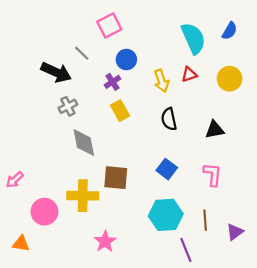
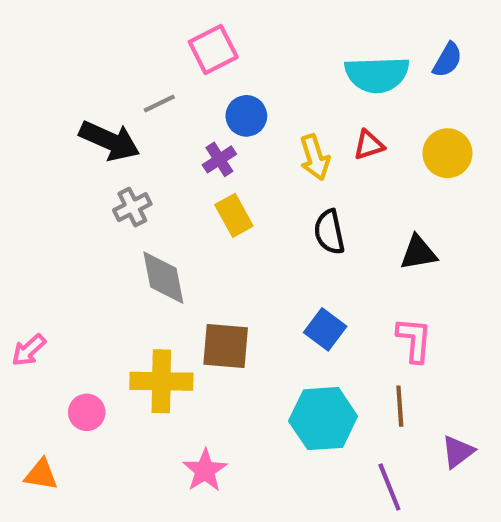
cyan semicircle: (193, 38) -> (377, 74), turned 112
gray line: (82, 53) -> (159, 103), turned -70
pink circle: (44, 212) -> (87, 412), size x0.7
brown line: (205, 220) -> (400, 406), moved
purple line: (186, 250) -> (389, 487), moved

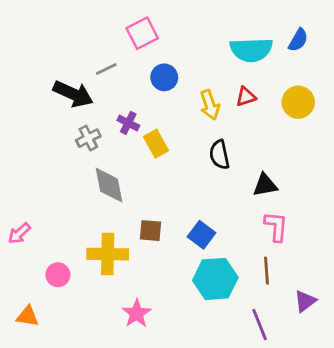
purple cross: (219, 159) -> (128, 123), moved, turned -30
black triangle: (418, 253) -> (265, 185), moved
blue square: (325, 329) -> (202, 235), moved
brown square: (226, 346) -> (150, 231), size x0.7

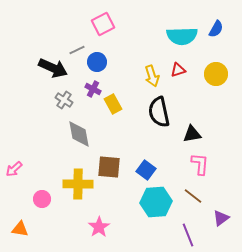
blue circle: (164, 77) -> (97, 62), moved
gray cross: (88, 138) -> (64, 100), turned -30
black semicircle: (219, 155) -> (159, 112), size x1.4
brown square: (150, 231) -> (109, 167), size x1.4
brown line: (266, 271) -> (193, 196), turned -48

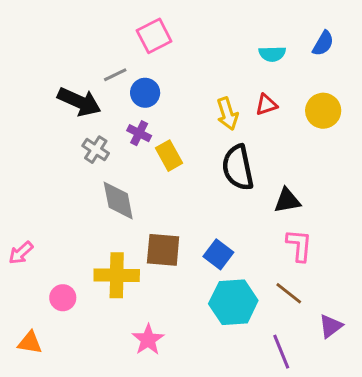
cyan semicircle: (182, 36) -> (272, 54), size x0.6

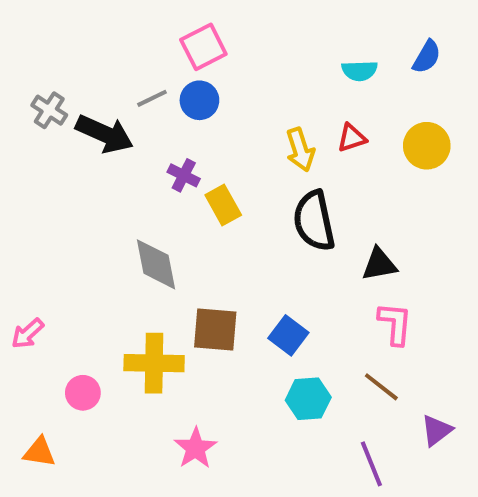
blue circle: (145, 93) -> (199, 100), moved
gray cross: (96, 150) -> (49, 110), moved
cyan hexagon: (233, 302) -> (308, 399), size x0.7

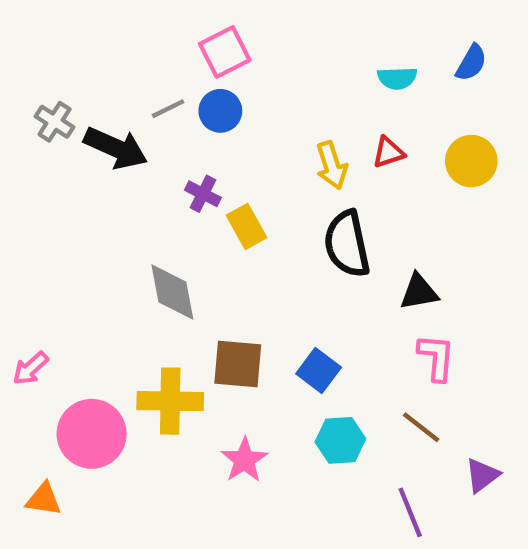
pink circle: (83, 393) -> (92, 434), size x1.8
pink star: (196, 448) -> (244, 460), moved

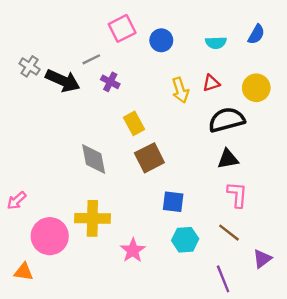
blue circle: (220, 111) -> (161, 40), moved
purple cross: (203, 194) -> (110, 82), moved
black semicircle: (347, 244) -> (227, 120), moved, turned 87
brown square: (238, 364) -> (149, 158), moved, turned -32
blue square: (319, 371) -> (173, 202), turned -30

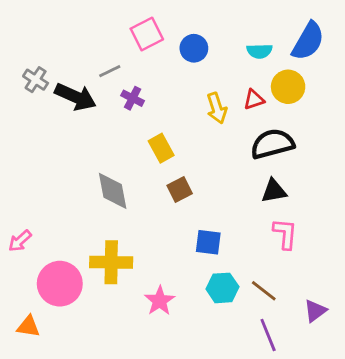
blue semicircle: (256, 34) -> (308, 41), size x1.6
yellow circle: (256, 88) -> (288, 87), moved
brown square: (149, 158) -> (180, 189), size x0.7
brown line: (229, 233) -> (264, 291), moved

